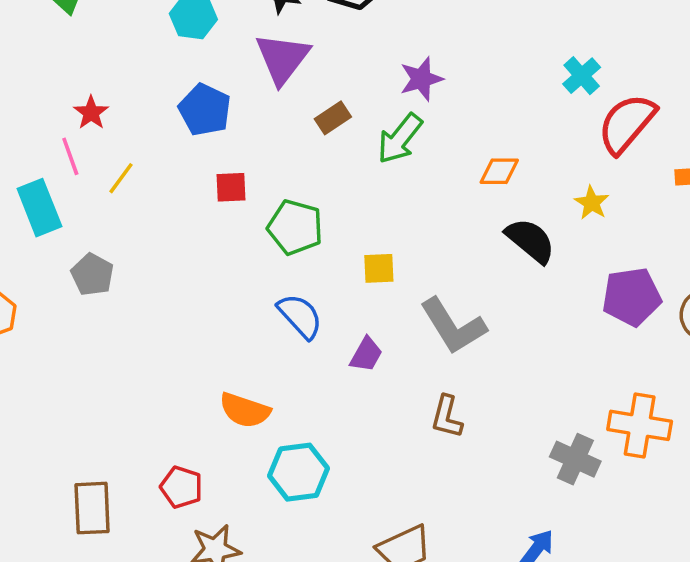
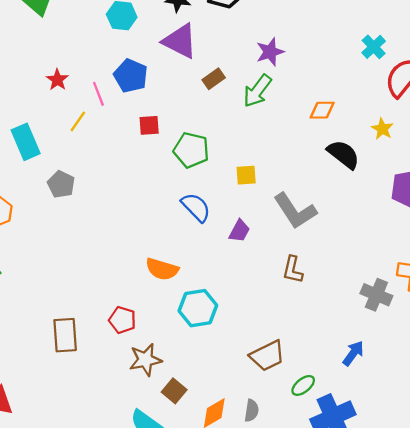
purple triangle: (282, 58) -> (180, 41), turned -39
pink line: (70, 156) -> (98, 94), moved

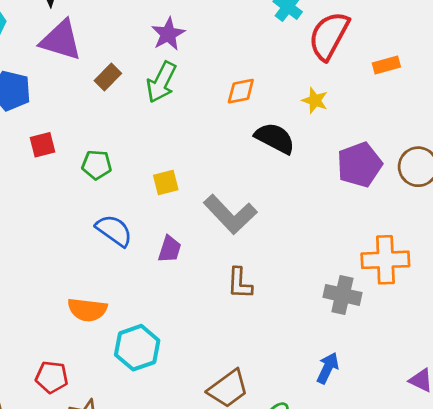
green pentagon: (191, 150) -> (97, 165), size x0.7

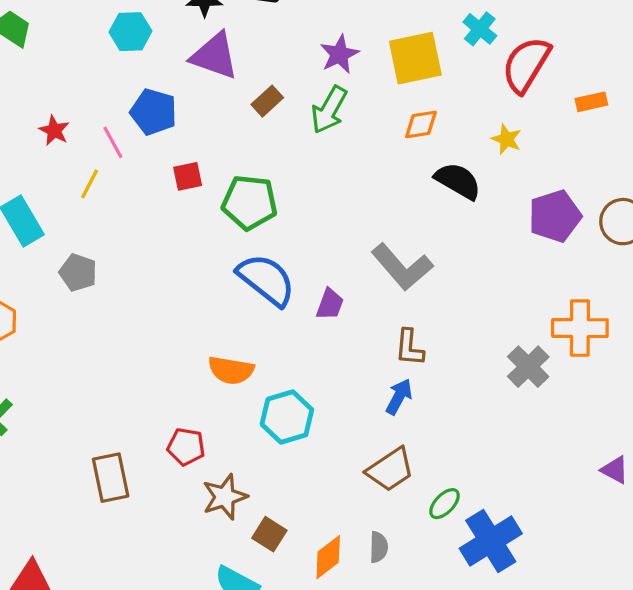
green pentagon: (97, 165) -> (250, 202), size x1.6
yellow square: (166, 183) -> (415, 58), moved, size x1.8
blue semicircle: (114, 231) -> (266, 280), size x1.4
gray cross: (342, 295) -> (528, 367), turned 30
blue arrow: (328, 368) -> (399, 397), moved

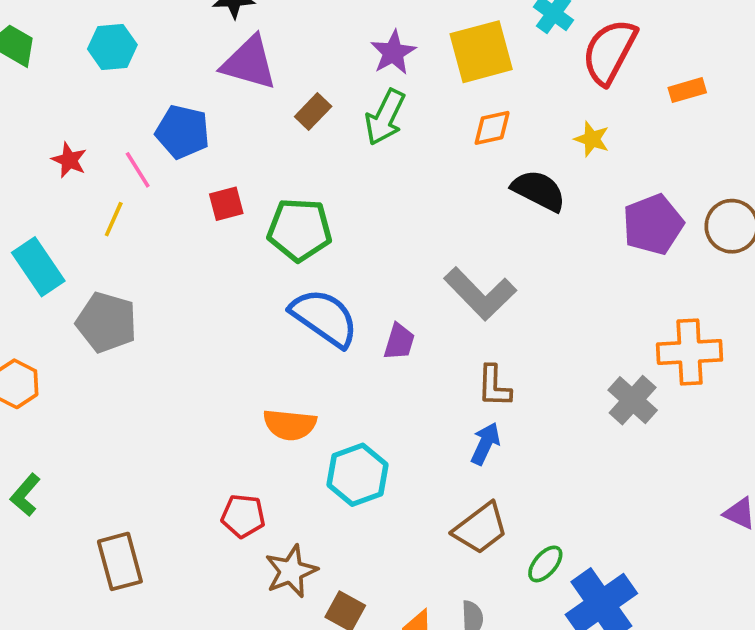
cyan hexagon: (130, 32) -> (112, 47), moved
gray pentagon: (78, 273) -> (106, 322), size x1.4
brown rectangle: (111, 478) -> (120, 561), moved

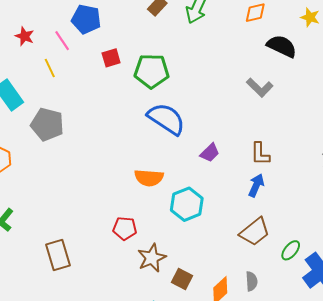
yellow line: (114, 219) -> (50, 68), turned -48
gray L-shape: (480, 294) -> (260, 88), moved, size x0.7
purple trapezoid: (399, 342) -> (210, 153), moved, turned 30

